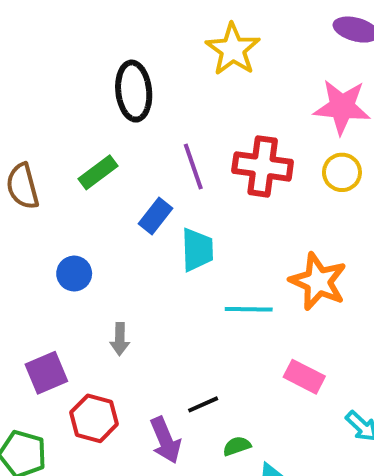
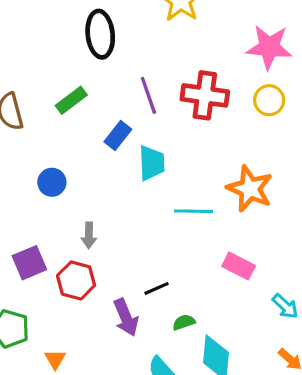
red hexagon: (94, 418) -> (76, 280), moved

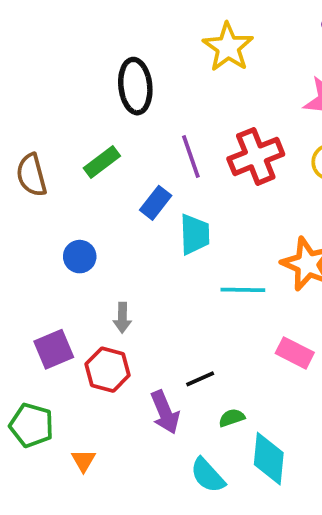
red cross: (205, 95) -> (256, 156), turned -30

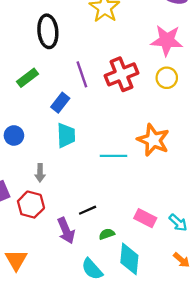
cyan trapezoid: (195, 234) -> (66, 135), moved
pink rectangle: (295, 353) -> (145, 218), moved
orange triangle: (83, 460) -> (16, 260), size x1.5

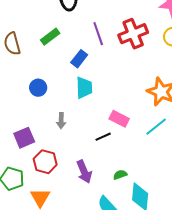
cyan line: (114, 156) -> (156, 127), moved, turned -40
red hexagon: (31, 205) -> (45, 162), moved
black line: (88, 210) -> (103, 137), moved
pink rectangle: (145, 218) -> (119, 119), moved

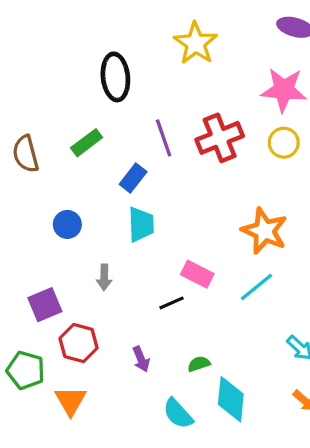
purple arrow: (84, 172) -> (141, 359), size x0.7

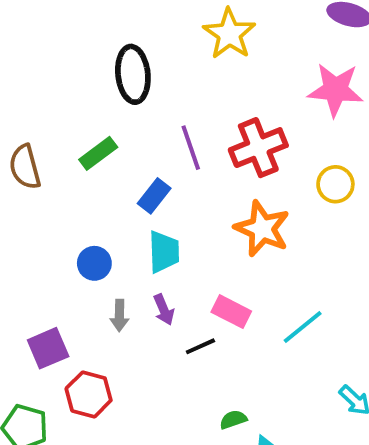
yellow circle: (284, 143) -> (335, 184), moved
blue circle: (67, 224) -> (94, 263), moved
orange star: (265, 231) -> (262, 229), moved
purple arrow: (141, 359) -> (164, 310), moved

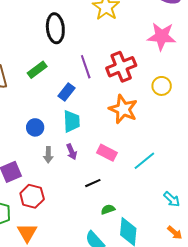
black line: (200, 346) -> (93, 183), moved

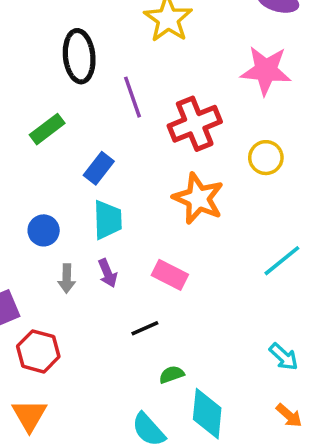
purple line: (86, 67) -> (132, 97), moved
cyan line: (144, 161) -> (282, 261), moved

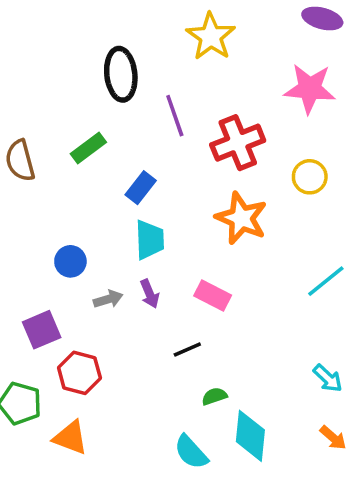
blue circle: (44, 230) -> (70, 261), moved
gray arrow: (67, 278) -> (108, 299), turned -108
orange triangle: (29, 415) -> (70, 438), turned -39

